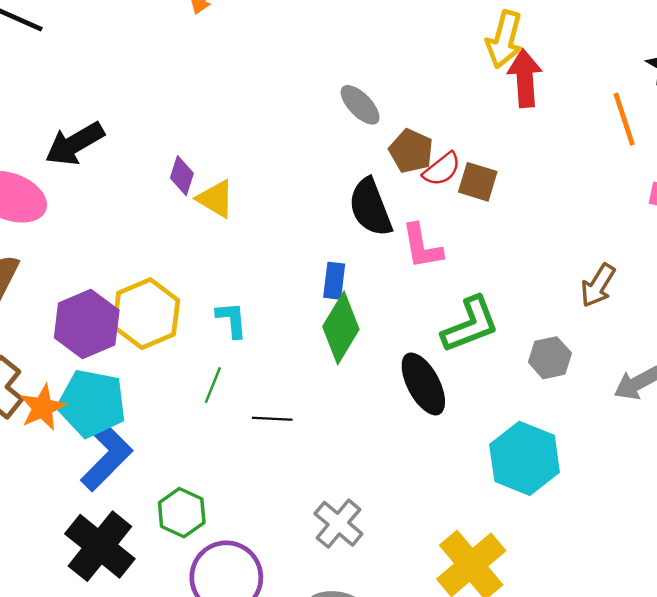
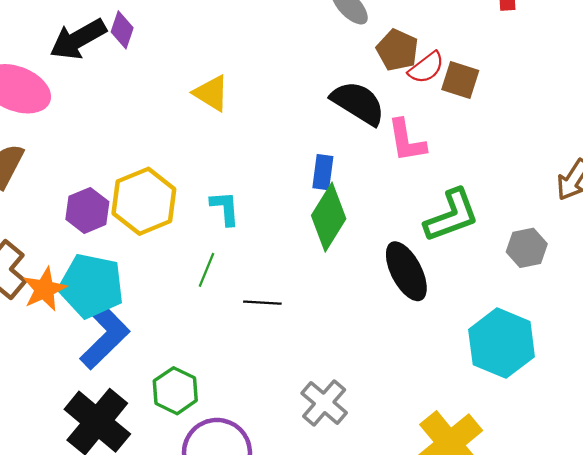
purple diamond: (182, 176) -> (122, 30), moved
black semicircle: (370, 207) -> (358, 103), turned 142
purple hexagon: (87, 324) -> (87, 210), size x0.7

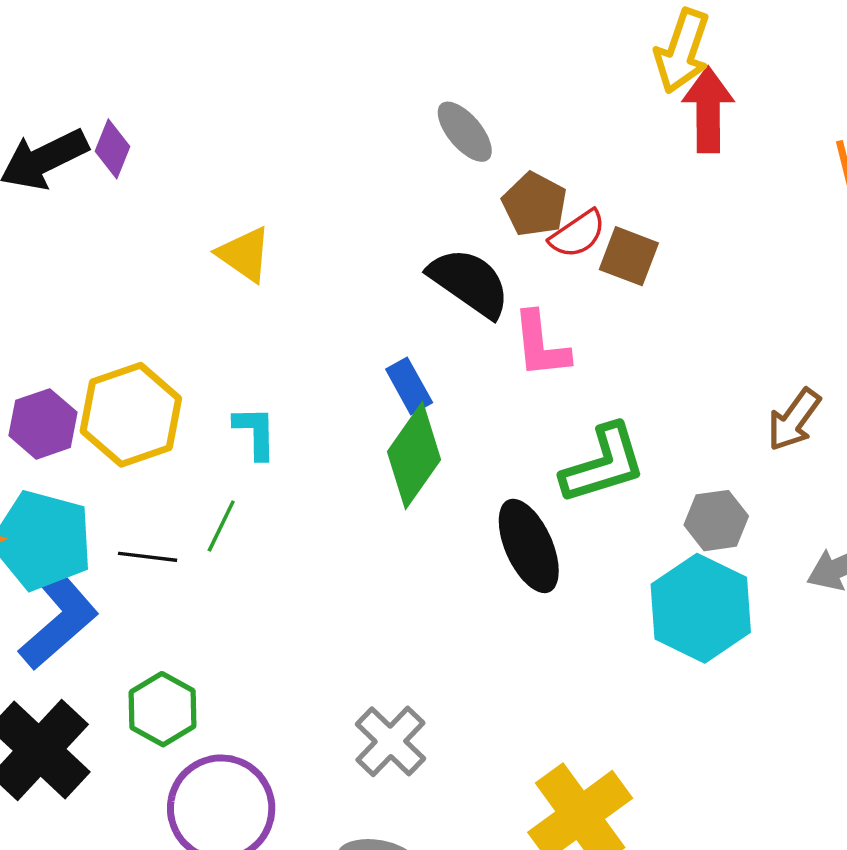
blue rectangle: (323, 172) -> (409, 386), turned -40
black line: (262, 303) -> (148, 557), moved
cyan hexagon: (502, 343) -> (701, 608), moved

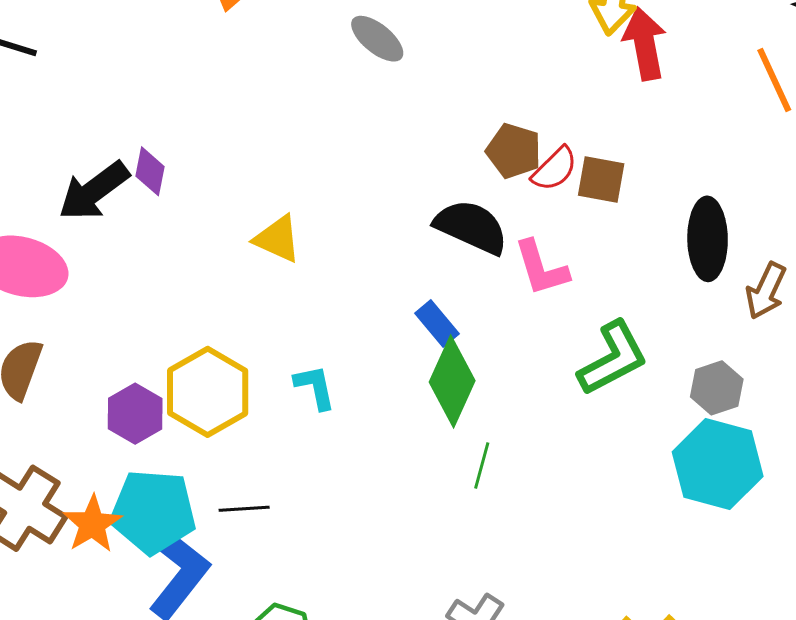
gray ellipse: (465, 132) -> (377, 39), moved
green line: (221, 526) -> (482, 465), moved
black ellipse: (529, 546) -> (708, 239), moved, turned 34

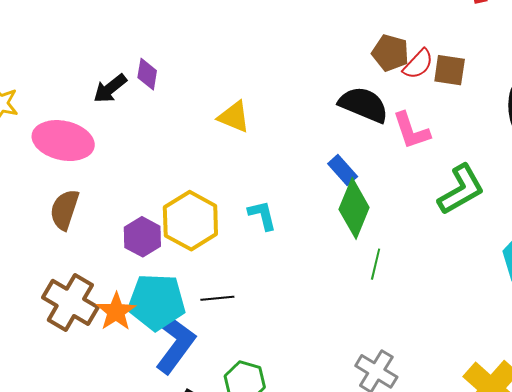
black arrow: (94, 191) -> (110, 88), size x0.7

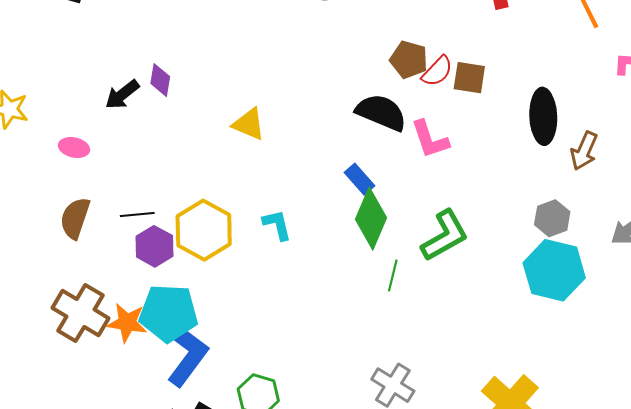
pink ellipse: (63, 141) -> (74, 148), size x0.5
green L-shape: (461, 190) -> (445, 236), moved
black line: (217, 298) -> (137, 215), moved
orange star: (116, 312) -> (127, 323), turned -30

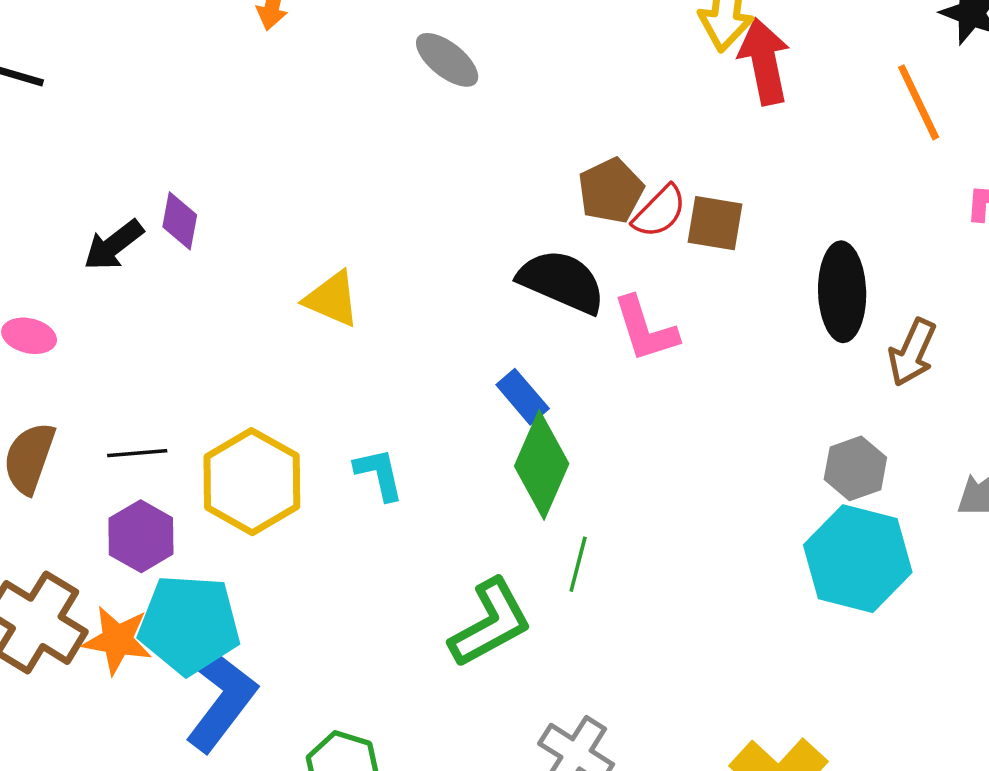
brown pentagon: (409, 60) -> (611, 191), turned 30
green L-shape: (445, 236) -> (490, 623), moved
purple hexagon: (154, 246) -> (141, 536), moved

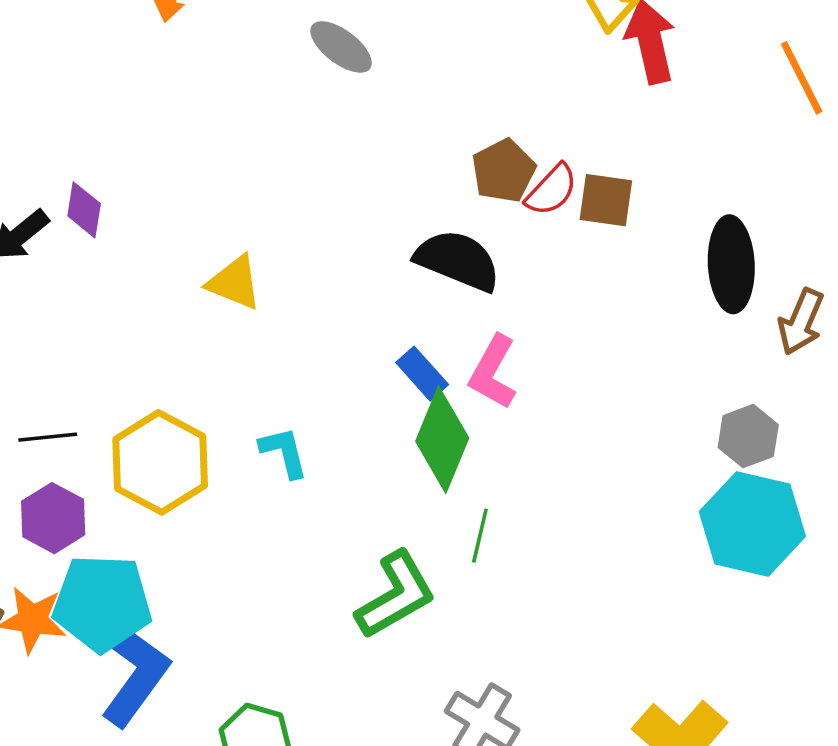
pink L-shape: (645, 329) -> (493, 372), moved, turned 48

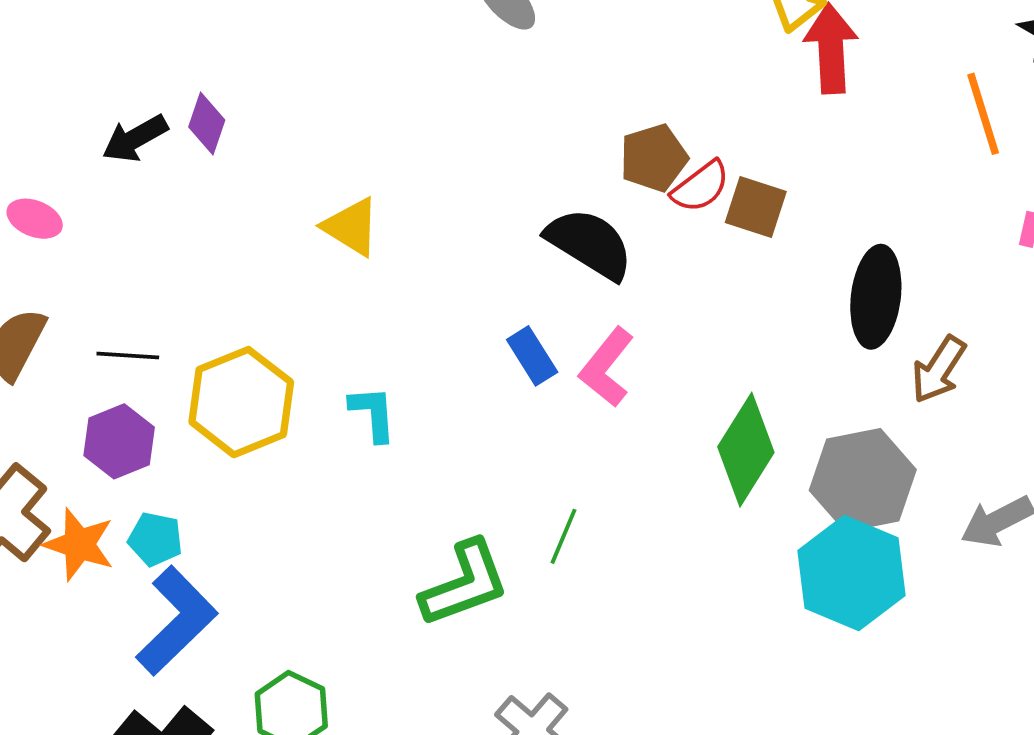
gray hexagon: (748, 436) -> (863, 480), size x1.6
green diamond: (442, 440) -> (746, 450), moved
cyan pentagon: (102, 603) -> (155, 539), size x0.5

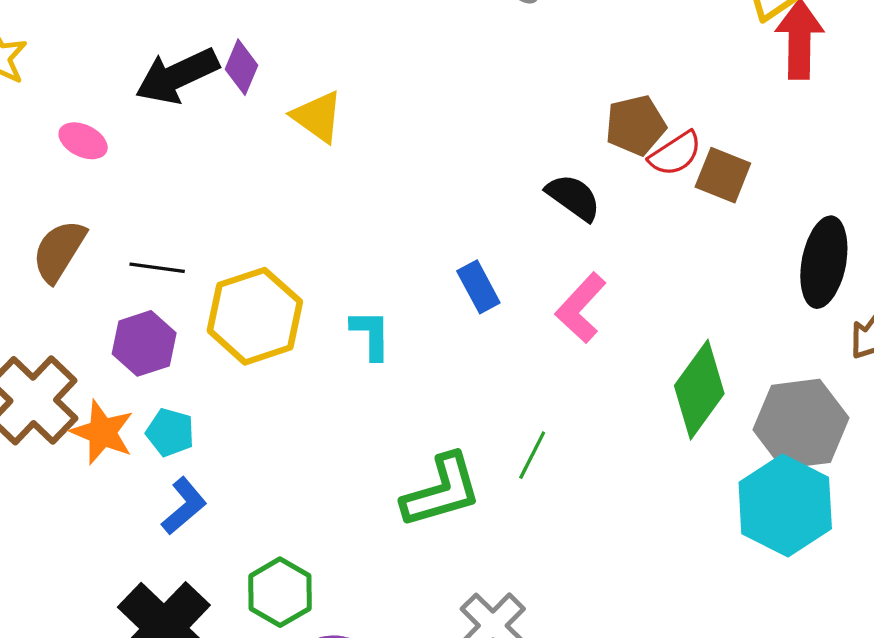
black arrow: (135, 138) -> (177, 76), size x1.4
yellow triangle: (351, 227) -> (317, 117), moved
black semicircle: (590, 244) -> (573, 197), size x0.7
blue rectangle: (532, 356) -> (478, 287), moved
blue L-shape: (177, 621) -> (184, 506), size x0.6

